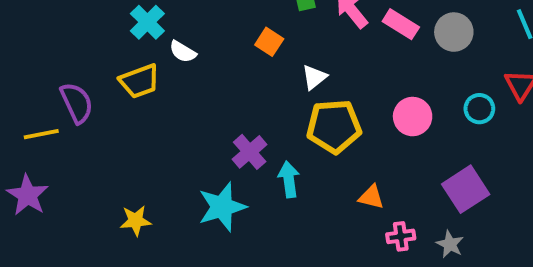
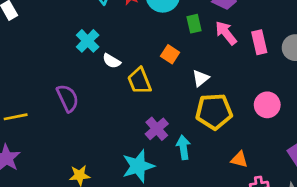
pink rectangle: (401, 24) -> (259, 42), turned 45
yellow trapezoid: (140, 81) -> (139, 81), moved, turned 88
purple semicircle: (77, 103) -> (68, 98), moved

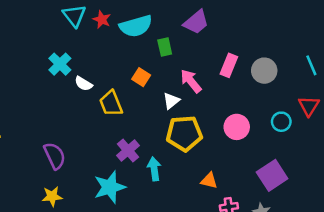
pink arrow: (226, 33) -> (191, 81), moved
pink rectangle: (259, 42) -> (229, 65), turned 35
purple semicircle: (68, 98) -> (55, 156), moved

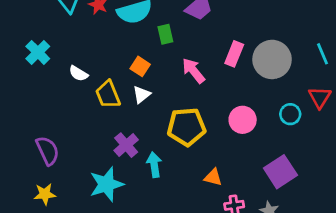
cyan cross: (60, 64) -> (38, 52), moved
gray circle: (264, 71) -> (272, 59), size x1.4
white triangle: (171, 101) -> (142, 95), moved

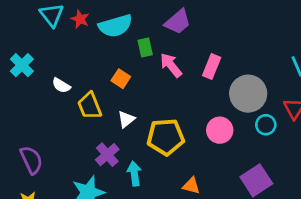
gray circle: (272, 59) -> (248, 94), moved
pink arrow: (193, 71) -> (171, 65), moved
white triangle: (142, 95) -> (126, 119), moved

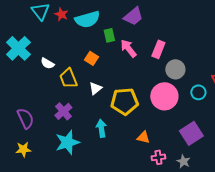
cyan cross: (22, 65) -> (18, 48), size x1.4
gray circle: (248, 94) -> (175, 69), moved, size x0.7
pink circle: (220, 130) -> (164, 96), size x1.4
purple cross: (107, 155) -> (63, 111), moved

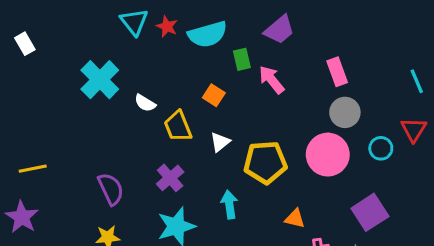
pink rectangle: (158, 49) -> (337, 72), moved, turned -42

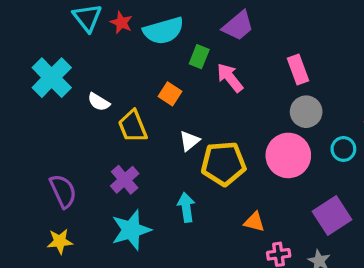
green rectangle: (242, 59) -> (199, 57), turned 35
white triangle: (220, 142) -> (189, 141), moved

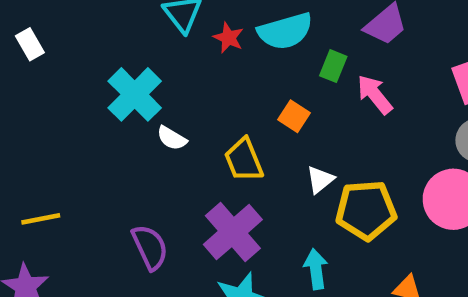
red star: (121, 23) -> (228, 38), moved
white semicircle: (99, 102) -> (172, 138), moved
purple cross: (125, 180) -> (233, 232), size x1.5

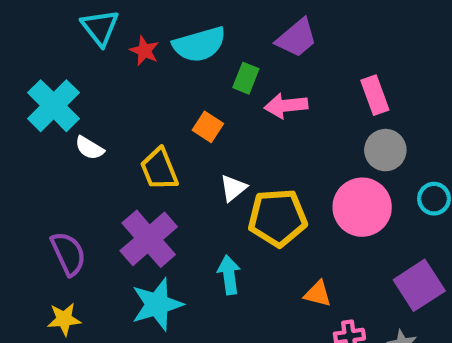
pink arrow: (375, 94) -> (286, 106), turned -57

